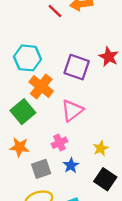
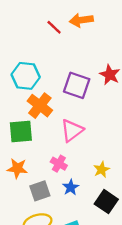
green square: (23, 112) -> (21, 132), turned 35
pink cross: (59, 143) -> (59, 164), turned -35

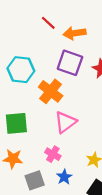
orange arrow: (81, 20) -> (75, 33), moved
purple square: (77, 85) -> (70, 63), moved
orange cross: (40, 106) -> (51, 91), moved

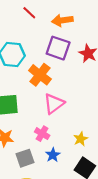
red line: (48, 23) -> (29, 13), moved

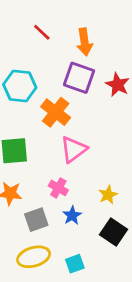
orange arrow: (62, 20) -> (85, 42), turned -90

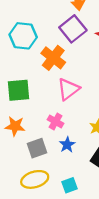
purple square: (79, 78) -> (73, 29), turned 32

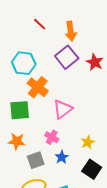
orange cross: (53, 58) -> (38, 87), moved

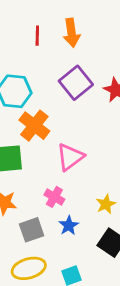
red line: (40, 24) -> (37, 36), turned 48
orange arrow: (71, 31) -> (72, 33), moved

